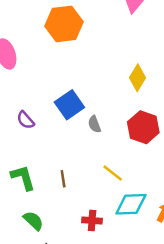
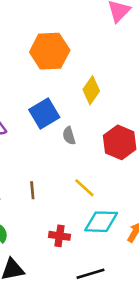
orange hexagon: (64, 24) -> (50, 51), moved
yellow diamond: (137, 78) -> (91, 90), moved

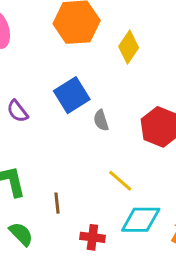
yellow diamond: (91, 90) -> (129, 47), moved
brown line: (32, 190) -> (57, 203), moved

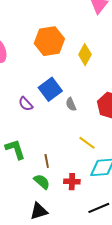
purple semicircle: (17, 111) -> (26, 104), moved
green semicircle: (21, 234) -> (42, 182), moved

